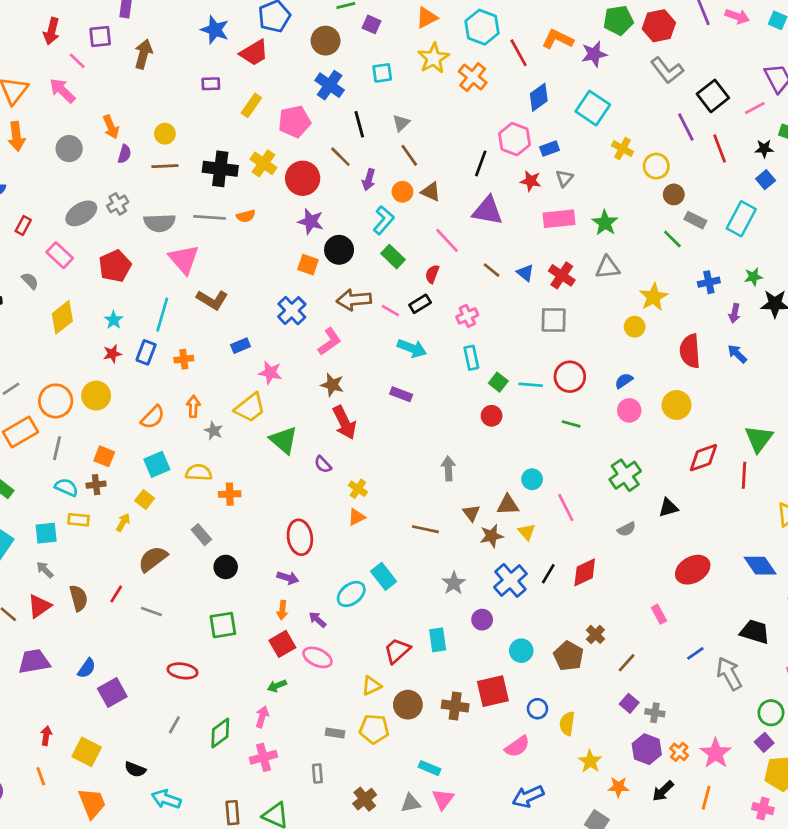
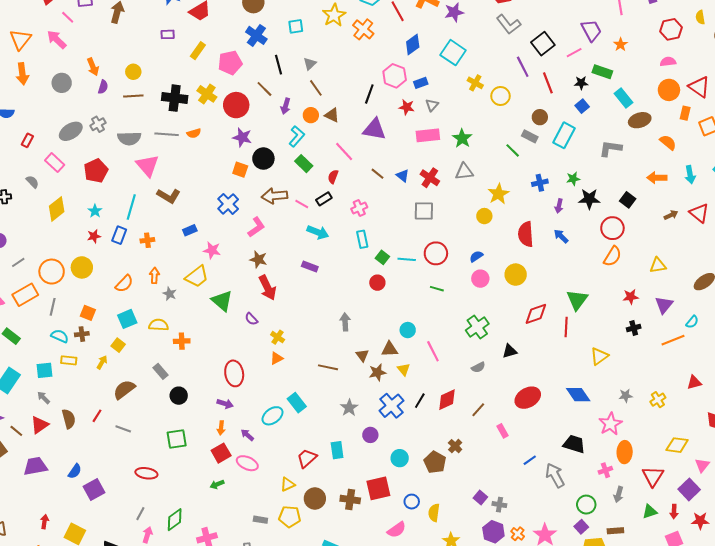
brown circle: (674, 194) -> (540, 117), moved
brown line: (627, 663) -> (478, 410), moved
pink arrow: (262, 717) -> (147, 535), moved

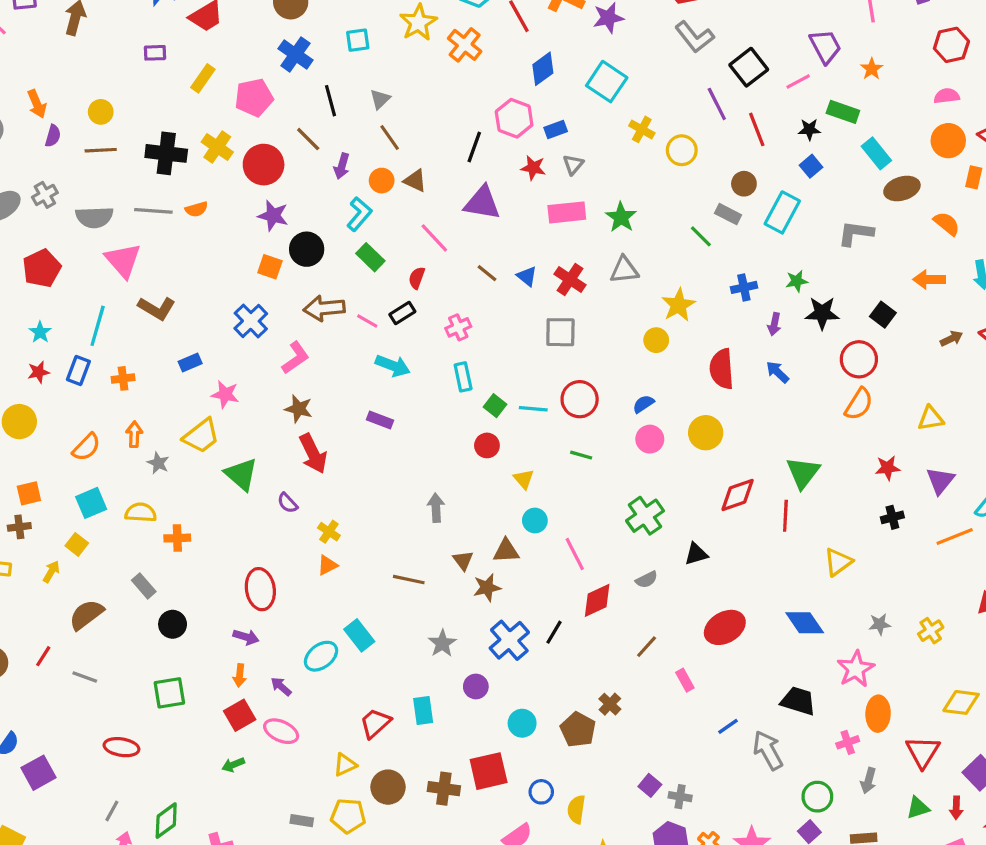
orange square: (88, 313) -> (29, 493), turned -35
yellow triangle: (404, 369) -> (524, 479), moved
red diamond: (447, 400) -> (597, 600), moved

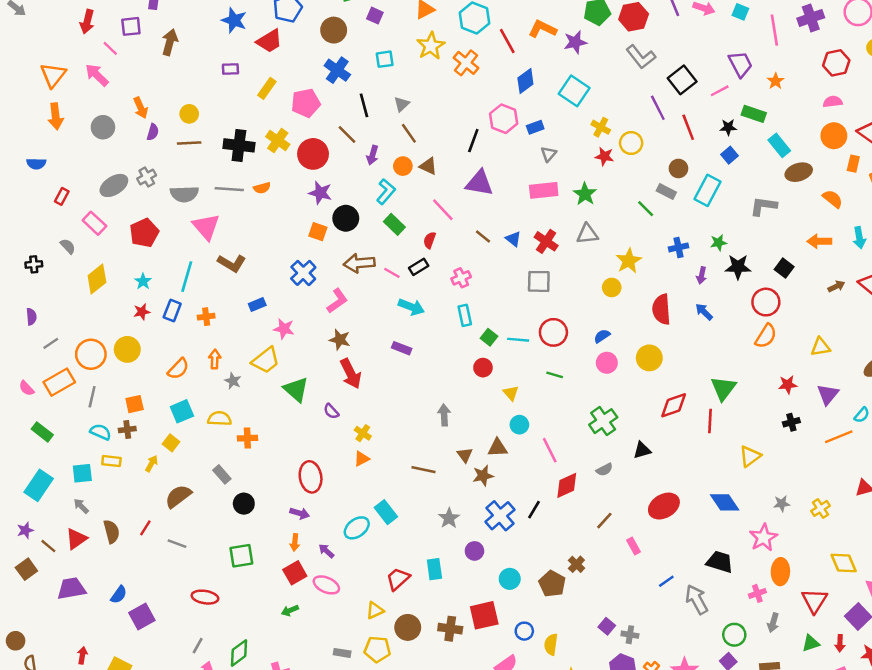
red star: (533, 168) -> (604, 156), moved
yellow diamond: (961, 702) -> (844, 563), turned 60

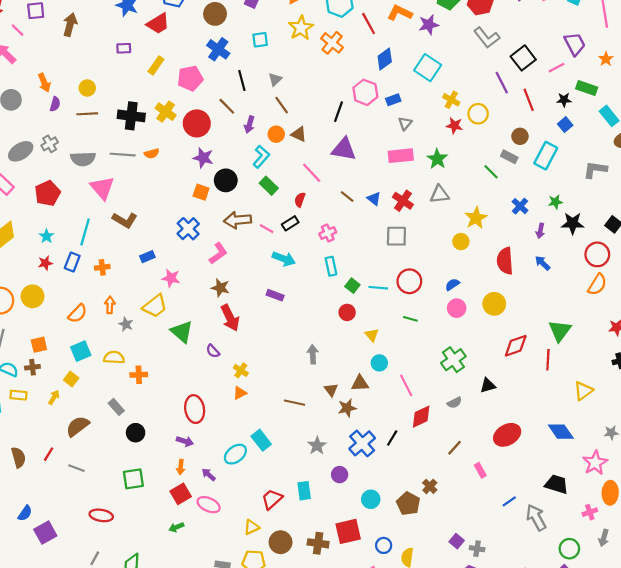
blue cross: (678, 247) -> (520, 206), turned -35

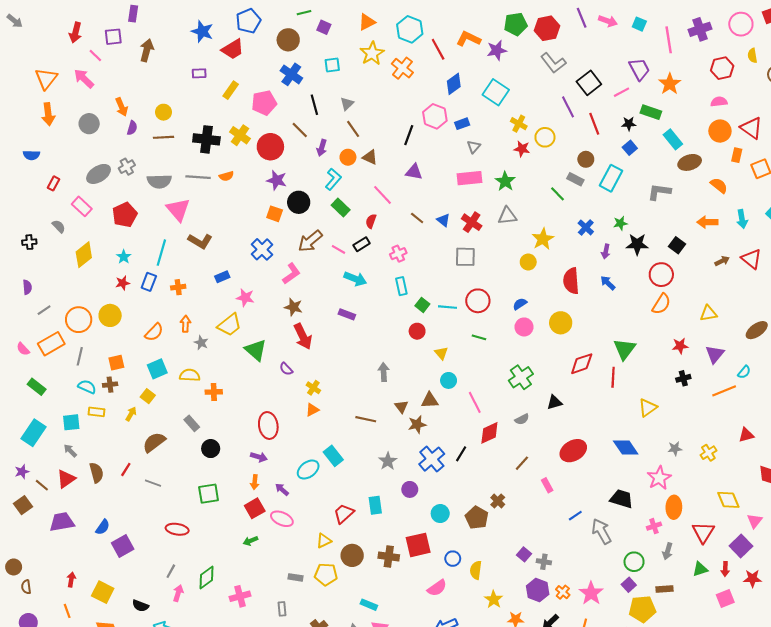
orange star: (606, 59) -> (670, 84), size x1.5
purple triangle: (344, 149) -> (414, 172), size x0.7
brown arrow: (238, 220) -> (310, 241), turned -35

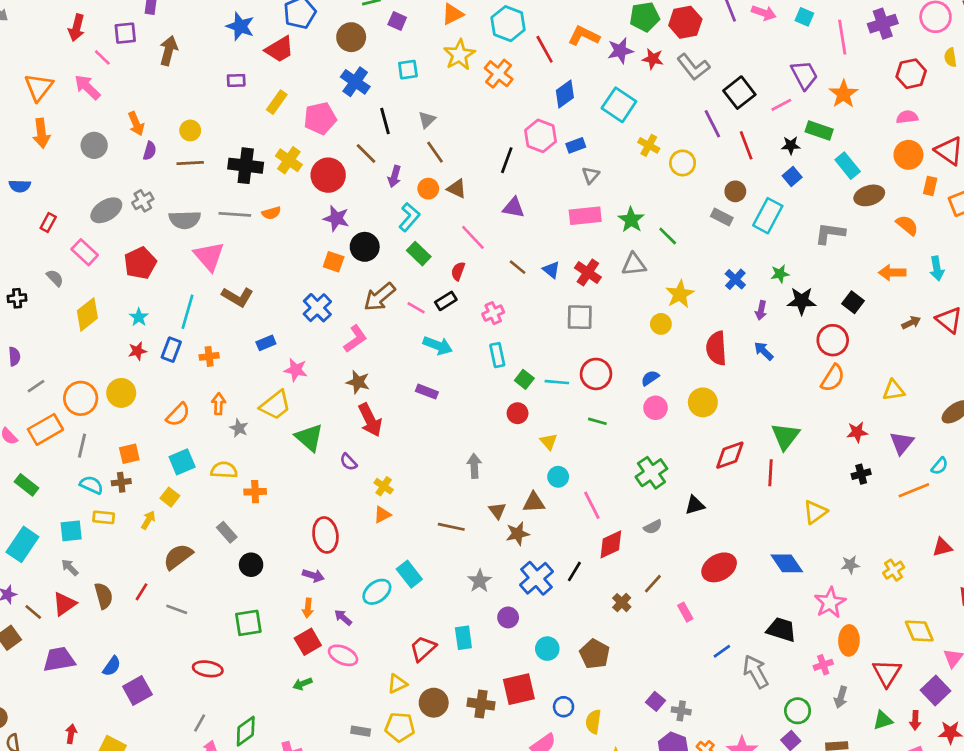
red star: (522, 149) -> (653, 59), moved
green line: (558, 194) -> (668, 236), moved
brown cross: (498, 501) -> (622, 603), moved

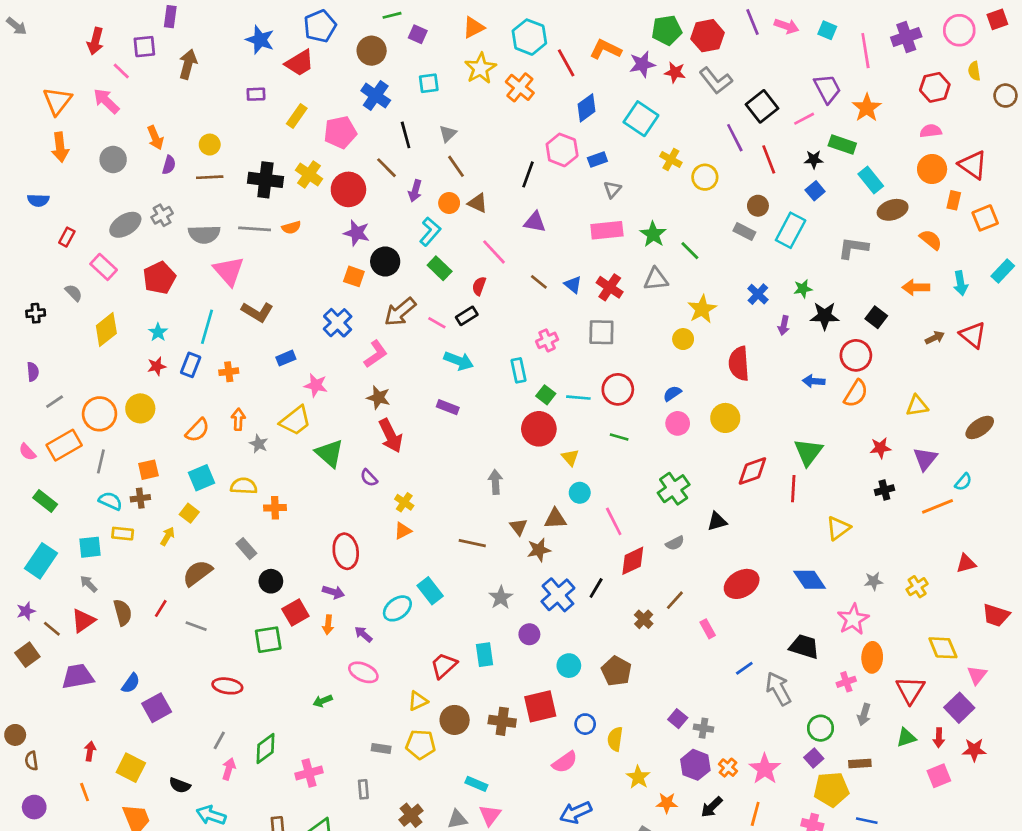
pink cross: (493, 313) -> (547, 340), moved
blue arrow: (764, 351) -> (814, 381), moved, turned -40
red circle: (518, 413) -> (539, 429), size x1.6
red square: (308, 642) -> (295, 612), moved

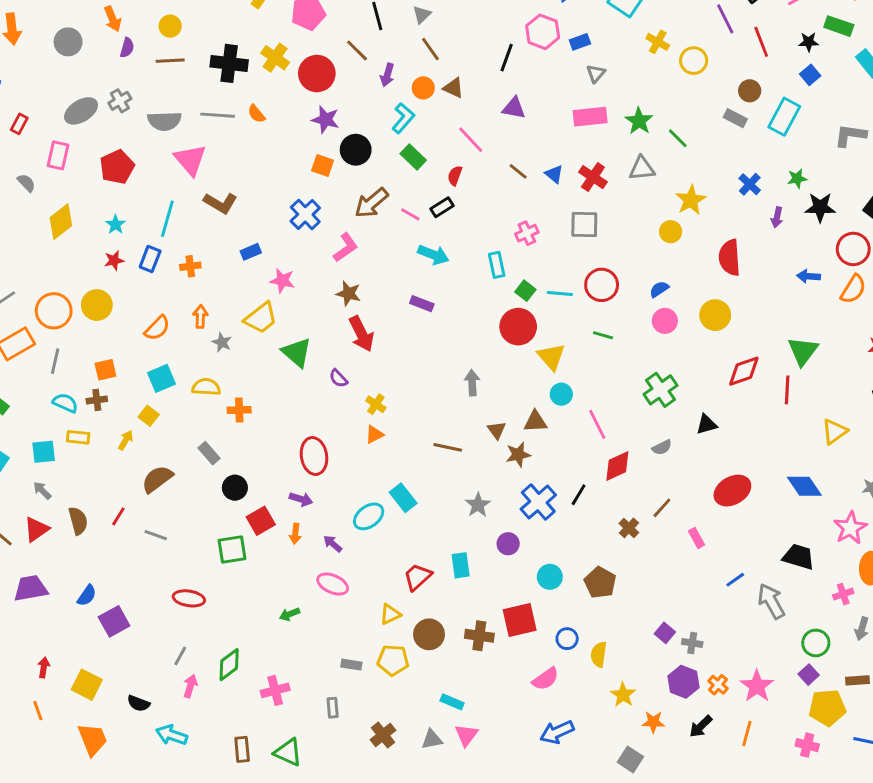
orange semicircle: (291, 227) -> (256, 114), turned 66
pink rectangle: (104, 267) -> (58, 155), turned 60
yellow triangle: (570, 457) -> (551, 357), size x1.5

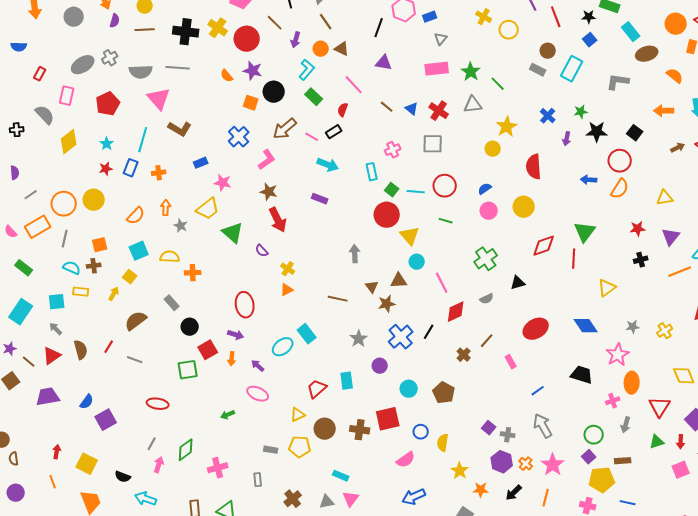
orange semicircle: (256, 114) -> (227, 76), moved
gray semicircle: (26, 183) -> (45, 115), size x1.5
gray arrow: (771, 601) -> (543, 426), moved

